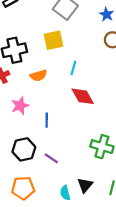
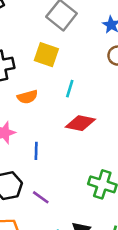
yellow square: (53, 40) -> (46, 55), turned 30
red diamond: (83, 96) -> (80, 123), turned -50

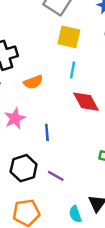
yellow square: (46, 55) -> (69, 37), moved
red diamond: (80, 123) -> (86, 102), turned 56

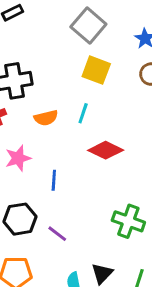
cyan line: (73, 70) -> (83, 113), moved
red diamond: (86, 102) -> (106, 150), turned -44

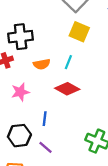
red diamond: (106, 150) -> (67, 89), moved
blue line: (54, 180) -> (45, 119), moved

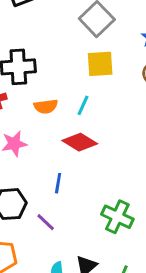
yellow square: (79, 32) -> (100, 64), turned -30
blue line: (45, 119) -> (58, 183), moved

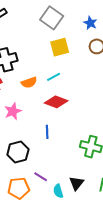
cyan line: (83, 105) -> (54, 77), turned 48
purple line: (46, 222) -> (41, 177), moved

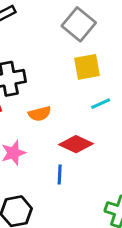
cyan line: (54, 77) -> (101, 104), moved
blue line: (47, 132) -> (60, 174), moved

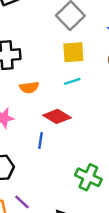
cyan line: (101, 104) -> (72, 81), moved

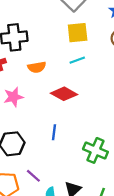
blue line: (41, 141) -> (54, 132), moved

